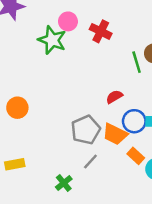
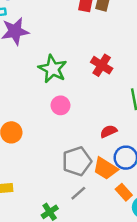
pink circle: (68, 21) -> (60, 105), moved

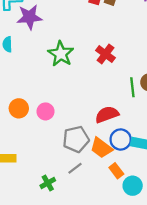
pink circle: (60, 105) -> (46, 111), moved
red semicircle: (109, 131) -> (107, 114), size x1.5

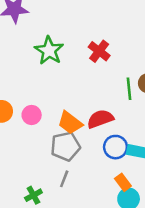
orange trapezoid: (101, 148) -> (70, 123), moved
gray line: (75, 168) -> (64, 179), turned -32
orange rectangle: (116, 171) -> (123, 182), moved

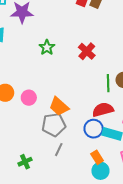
green star: (49, 51) -> (47, 47), size x0.7
red semicircle: (100, 119) -> (103, 110), moved
gray line: (64, 179) -> (59, 150), moved

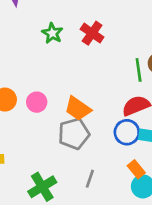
red cross: (87, 51) -> (92, 33), moved
gray line: (59, 150) -> (90, 179), moved
green cross: (25, 162) -> (42, 187), size x1.5

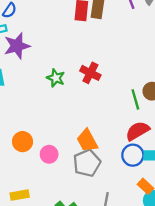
pink circle: (37, 102) -> (49, 154), moved
orange trapezoid: (78, 109) -> (87, 141), turned 35

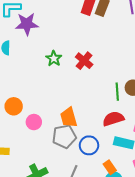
blue circle: (133, 155) -> (89, 145), moved

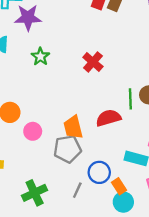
green star: (54, 58) -> (40, 57), moved
red semicircle: (113, 119) -> (108, 118), moved
blue circle: (89, 145) -> (99, 172), moved

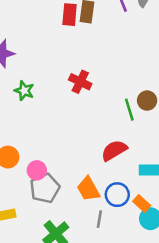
red semicircle: (108, 118) -> (114, 150), moved
orange trapezoid: (73, 127) -> (88, 189), moved
gray pentagon: (67, 149) -> (45, 188), moved

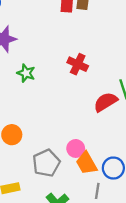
red semicircle: (114, 150) -> (105, 102), moved
pink circle: (37, 170) -> (76, 148), moved

